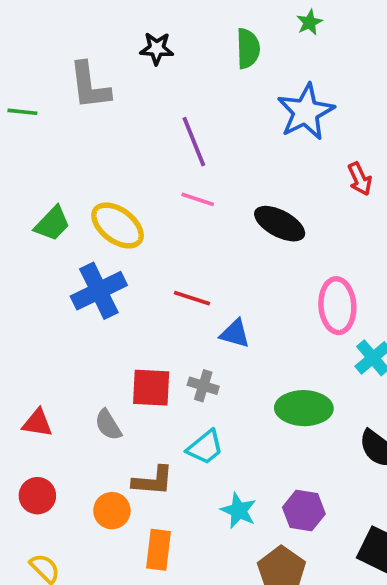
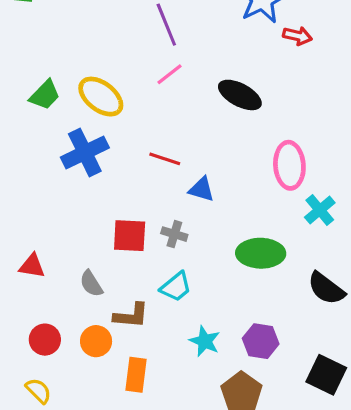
red arrow: (360, 179) -> (297, 36), moved, turned -52
pink line: (198, 199) -> (170, 74), turned -56
gray semicircle: (108, 425) -> (91, 284), moved
red circle: (37, 496) -> (45, 340), moved

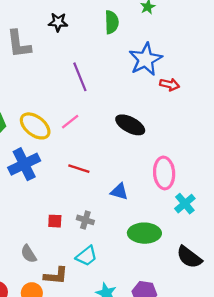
pink line: (170, 74) -> (70, 122), moved
blue triangle: (202, 189) -> (119, 192), moved
red square: (130, 236) -> (55, 221), size x0.6

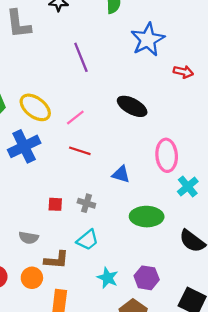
red arrow: (170, 84) -> (183, 72), moved
pink line: (70, 122) -> (75, 117), moved
gray semicircle: (29, 254) -> (29, 238), turned -48

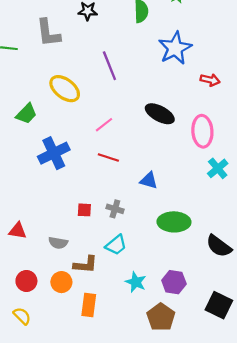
yellow ellipse: (35, 107) -> (65, 89), moved
pink ellipse: (167, 155) -> (202, 131), moved
cyan cross: (188, 186) -> (218, 168), moved

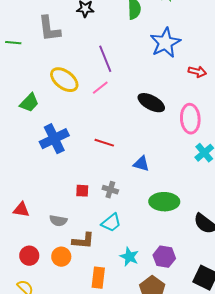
pink line: (104, 125) -> (100, 88), moved
orange rectangle: (89, 305) -> (98, 278), moved

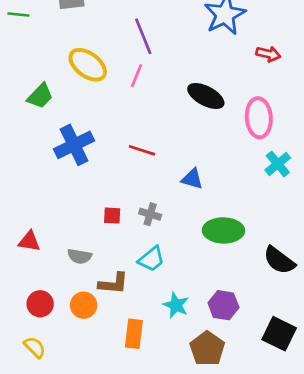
pink line: (100, 88) -> (137, 76), turned -30

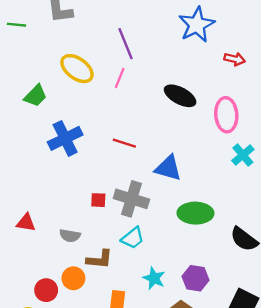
blue triangle: (192, 179) -> (168, 168), size x1.4
gray cross: (150, 214) -> (131, 199), size x1.8
red circle: (40, 304) -> (46, 290), moved

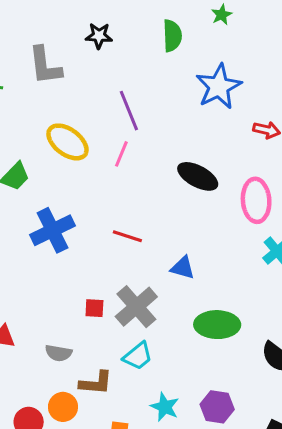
blue triangle: (168, 168) -> (183, 268), size x0.7
gray cross: (131, 199) -> (136, 307), turned 32

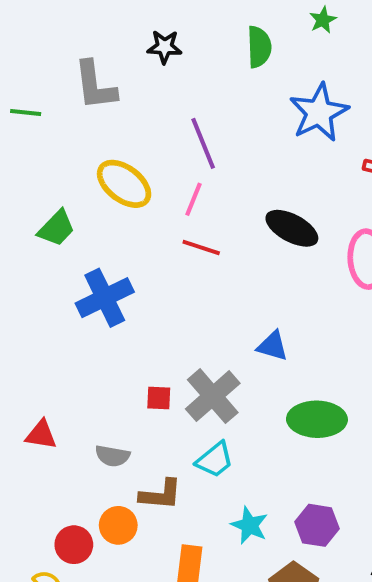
red line: (127, 236) -> (201, 248), moved

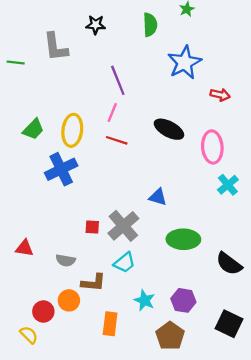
yellow ellipse: (124, 184) -> (72, 130), moved, turned 60

